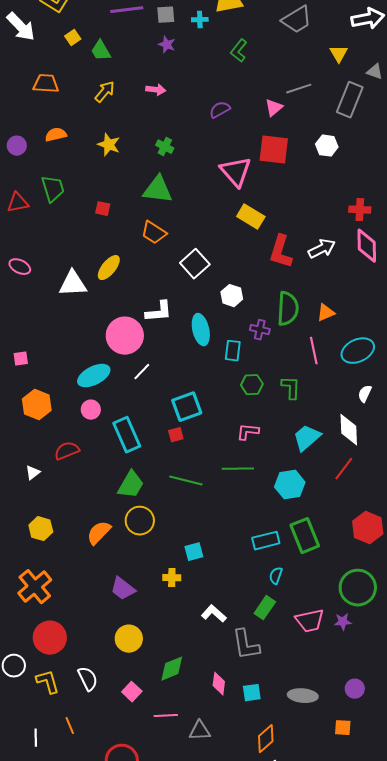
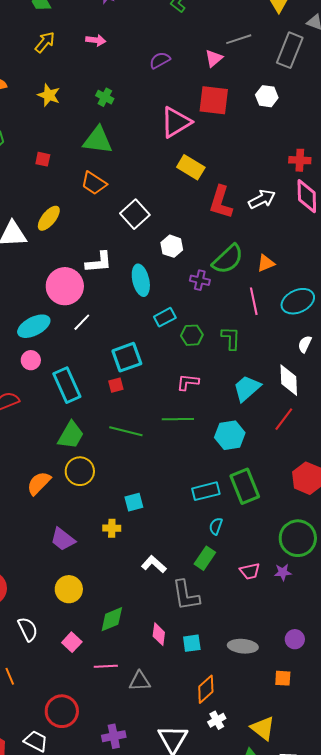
pink triangle: (236, 172) -> (176, 122), turned 40
green semicircle: (288, 309) -> (228, 259), turned 44
cyan rectangle: (233, 351) -> (165, 317), moved, turned 55
pink trapezoid: (310, 621) -> (250, 571), size x0.7

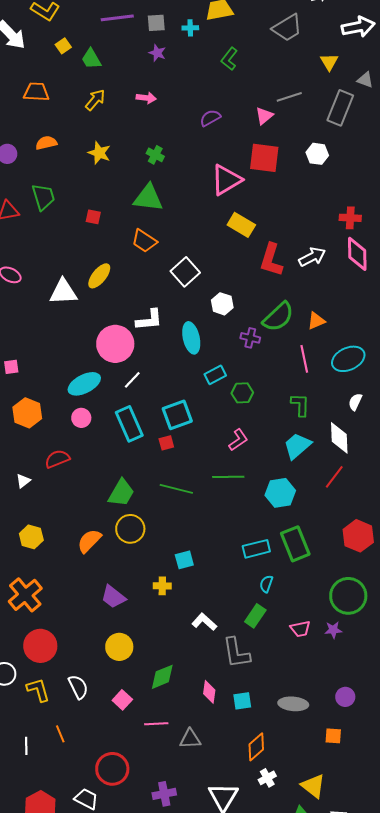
green L-shape: (231, 338) -> (300, 405), moved
pink L-shape: (188, 382) -> (238, 440), turned 140
cyan rectangle: (67, 385) -> (129, 424), moved

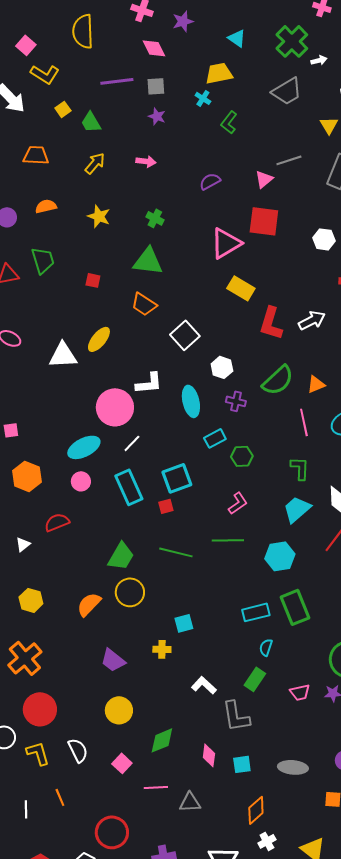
cyan cross: (190, 28) -> (203, 98), moved, turned 35
white hexagon: (317, 154) -> (324, 239), moved
purple cross: (250, 338) -> (236, 401), moved

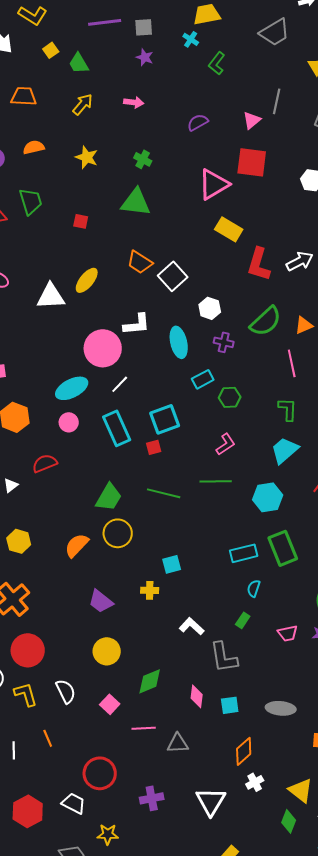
gray line: (289, 160) -> (277, 101), turned -60
orange trapezoid: (144, 304) -> (140, 262), moved
green rectangle: (255, 679) -> (243, 620), size x0.7

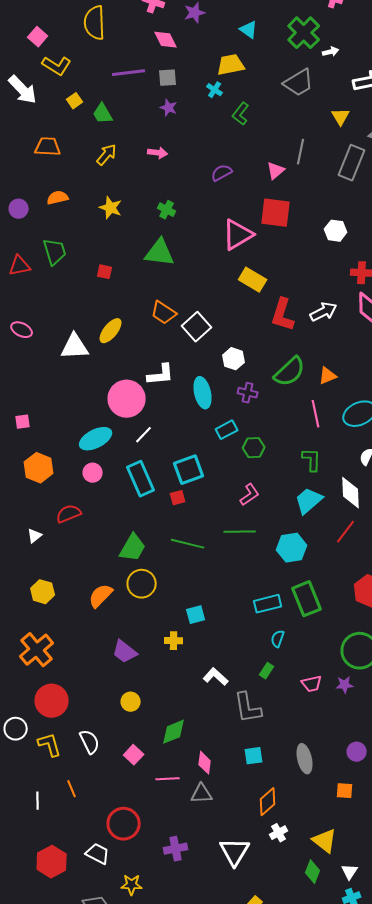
yellow circle: (107, 651) -> (131, 702), size x0.7
pink diamond: (197, 696) -> (205, 763), moved
gray ellipse: (281, 708) -> (305, 759), turned 72

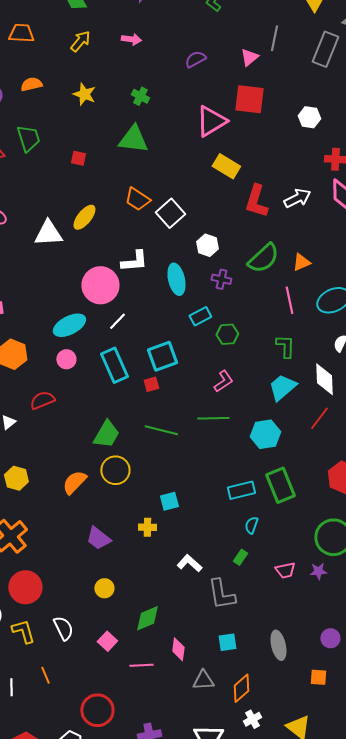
gray triangle: (202, 794) -> (203, 680), moved

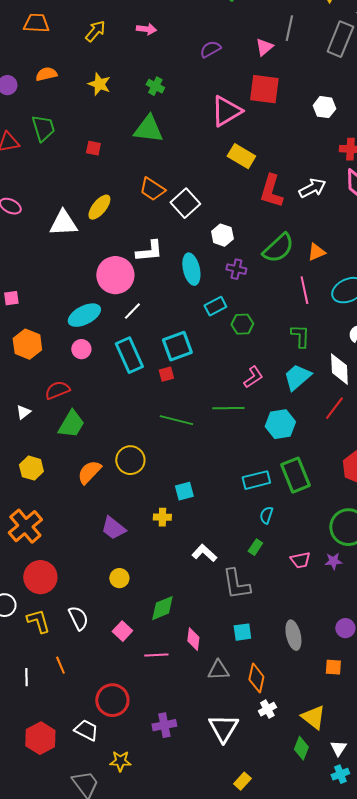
pink L-shape: (223, 381) -> (253, 377), moved
green trapezoid: (106, 434) -> (71, 424), moved
orange diamond: (241, 688) -> (256, 678), turned -36

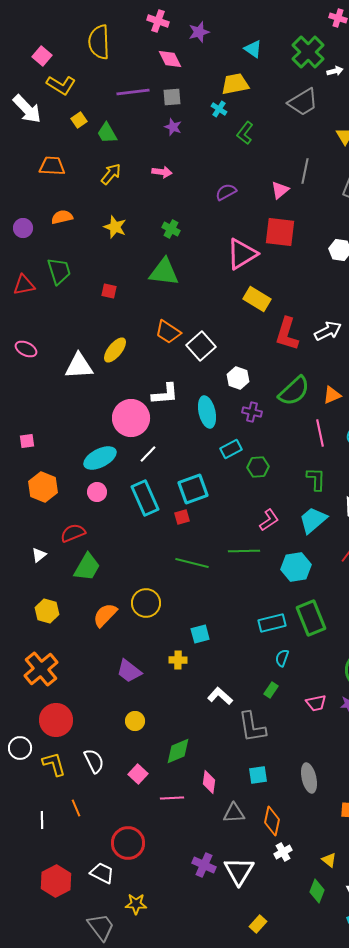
yellow triangle: (313, 717) -> (329, 860), size x0.6
purple cross: (164, 725) -> (204, 865), moved, turned 35

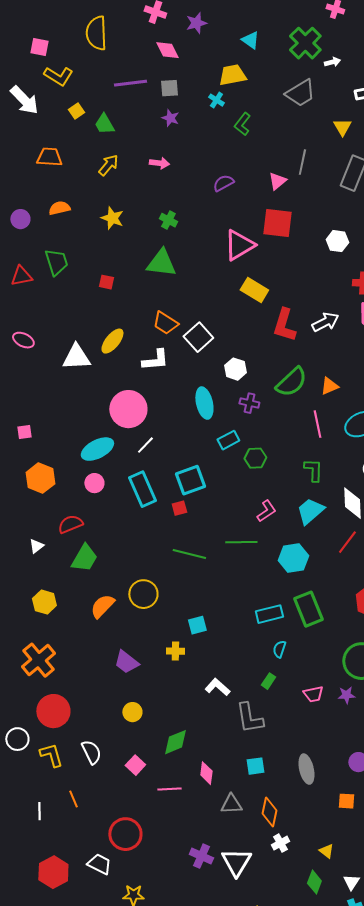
pink square: (42, 56) -> (39, 47), turned -30
white L-shape: (165, 394) -> (155, 360), moved

